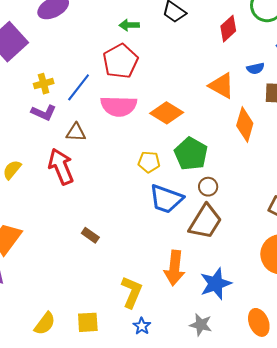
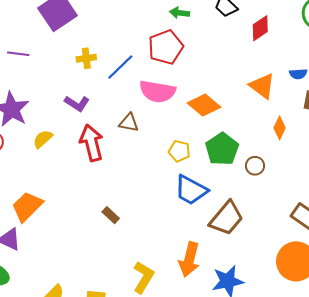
red diamond: (228, 29) -> (260, 28), moved
purple L-shape: (44, 113) -> (77, 103), moved
orange diamond: (245, 124) -> (280, 128), size x0.7
brown triangle: (76, 132) -> (129, 123), moved
brown circle: (208, 187) -> (255, 166), moved

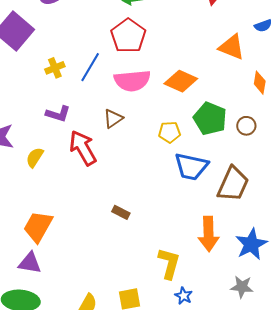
brown triangle: (129, 123) -> (113, 119), turned -30

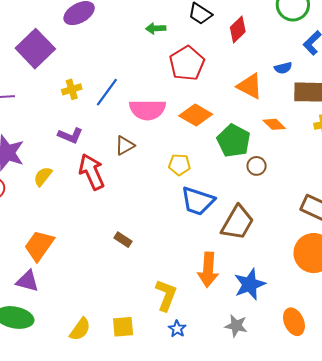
red pentagon: (128, 36) -> (187, 63), moved
orange diamond: (260, 83) -> (274, 124), turned -60
green pentagon: (210, 119) -> (234, 141), moved

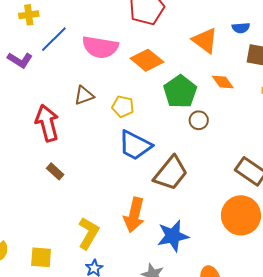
blue line: (107, 92) -> (54, 39), moved
brown triangle: (125, 146) -> (84, 95), moved
red arrow: (92, 172) -> (47, 123), moved

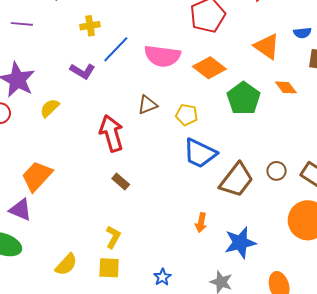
brown circle: (199, 120) -> (277, 171), moved
orange arrow: (134, 215) -> (201, 223), size x0.6
yellow L-shape: (88, 233) -> (113, 237), moved, size x0.7

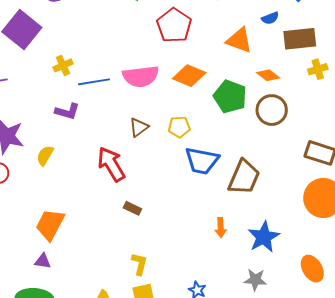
blue line: (116, 49) -> (94, 82), turned 52
brown circle: (277, 171) -> (272, 110), moved, size x1.6
purple triangle: (20, 210) -> (43, 261), size x0.7

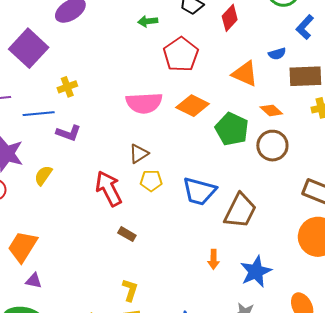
blue line: (94, 82) -> (39, 114), moved
yellow pentagon: (179, 127) -> (151, 181), moved
orange trapezoid: (50, 225) -> (23, 247), moved

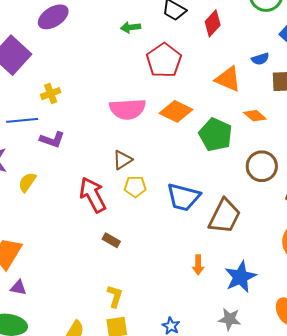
brown circle: (272, 146) -> (262, 166), moved

